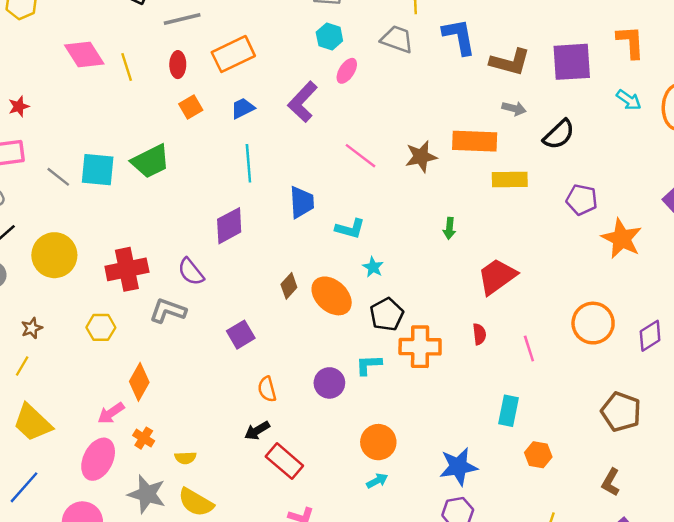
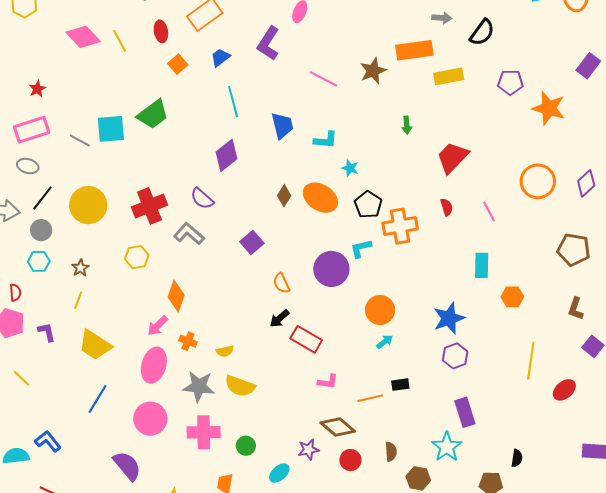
gray L-shape: (168, 311) -> (189, 234), turned 32
purple circle: (329, 383) -> (331, 269), size x1.4

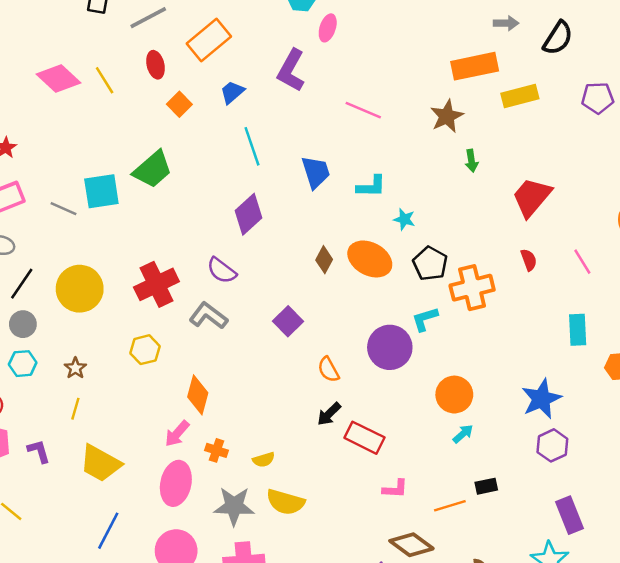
brown star: (373, 71) -> (447, 116), moved

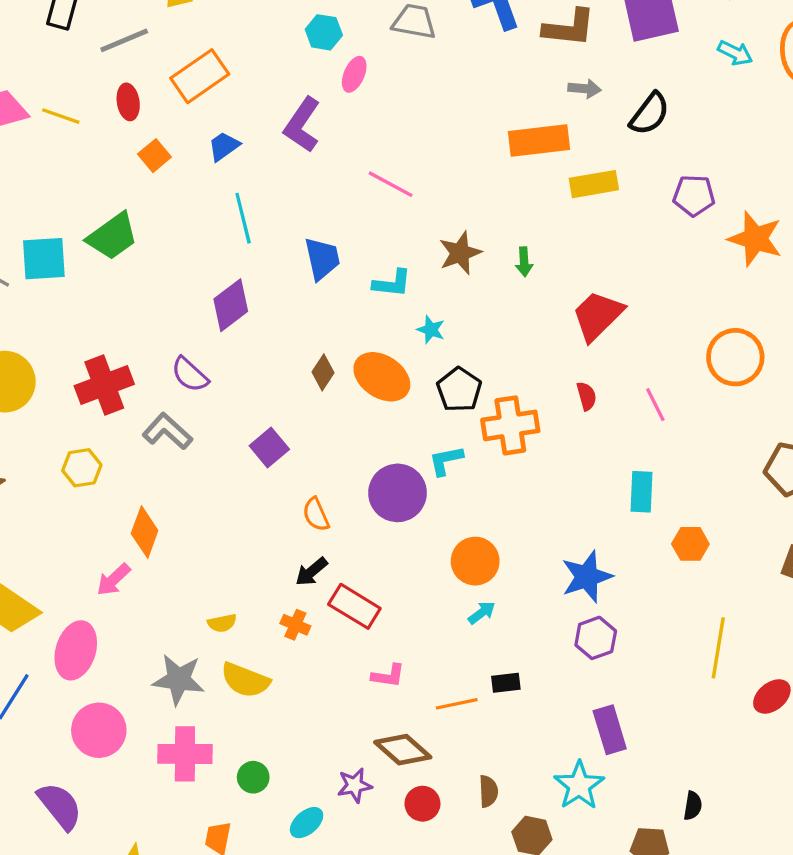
yellow line: (105, 80) -> (61, 116), turned -44
brown star: (447, 116) -> (460, 253), moved
orange cross: (216, 450) -> (295, 625), moved
pink ellipse: (176, 483) -> (76, 650), moved

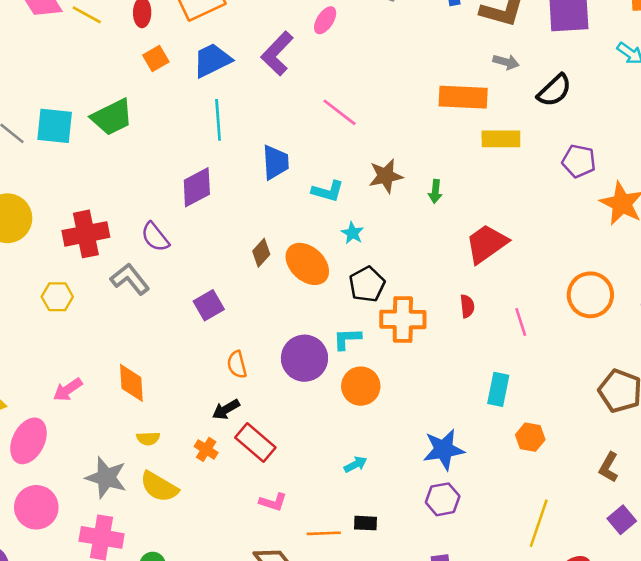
blue trapezoid: (224, 146) -> (212, 60), size x1.5
orange diamond: (145, 532) -> (131, 383), moved, turned -33
orange circle: (475, 561) -> (361, 386), moved

